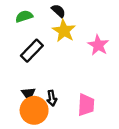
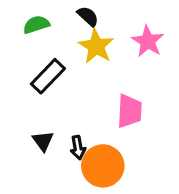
pink star: (98, 45) -> (148, 41), moved
pink trapezoid: (86, 105) -> (129, 111), moved
orange circle: (34, 110) -> (103, 166), moved

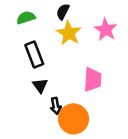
black semicircle: (88, 16) -> (63, 12), turned -105
black rectangle: (48, 76) -> (34, 55), turned -65
black triangle: (43, 141) -> (40, 86), moved

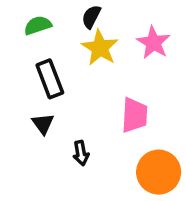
black triangle: (40, 86) -> (43, 124), moved
orange circle: (74, 119) -> (159, 172), moved

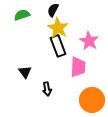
pink star: (153, 43) -> (89, 41), moved
black rectangle: (50, 79) -> (58, 46), moved

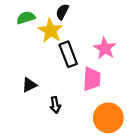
yellow star: (58, 28) -> (51, 31), moved
black triangle: (25, 72) -> (29, 85), turned 40

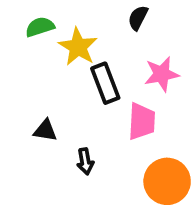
black semicircle: (62, 12) -> (138, 18), moved
pink star: (105, 48) -> (162, 74), turned 30
black triangle: (29, 85) -> (45, 130), turned 35

